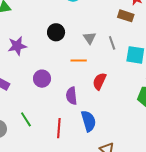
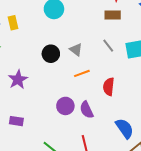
gray triangle: (90, 38) -> (76, 50), moved
purple circle: (42, 79) -> (65, 106), moved
blue semicircle: (89, 121) -> (125, 128), moved

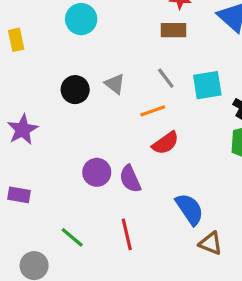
orange line: (82, 73) -> (153, 111), moved
red semicircle: (109, 87) -> (165, 143), turned -132

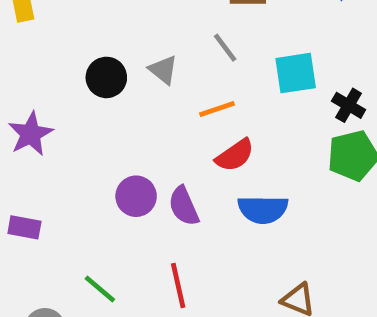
gray line: (166, 78) -> (225, 48), moved
blue semicircle: (190, 209) -> (263, 209), moved, turned 124

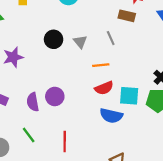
cyan square: (296, 73) -> (129, 96), moved
purple semicircle: (184, 206) -> (33, 102), moved

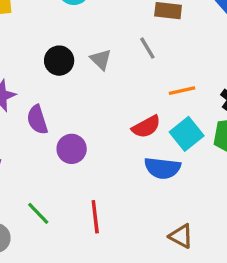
orange line: (101, 65) -> (182, 91), moved
cyan square: (129, 96) -> (187, 134), turned -36
purple semicircle: (33, 102) -> (37, 120), moved

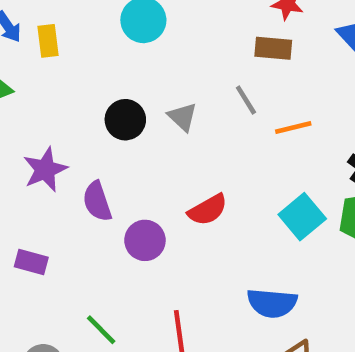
orange line: (182, 91) -> (293, 128), moved
red semicircle: (146, 127) -> (208, 210), moved
blue semicircle: (162, 168) -> (272, 303), moved

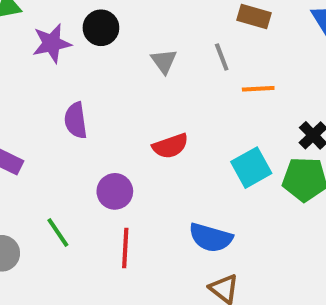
black circle: (125, 120) -> (101, 28), moved
purple star: (45, 170) -> (52, 43), moved
purple circle: (145, 240) -> (115, 191), moved

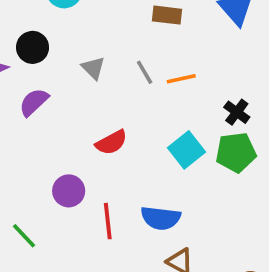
gray line: (222, 57) -> (145, 72), moved
purple semicircle: (76, 120) -> (34, 102), moved, turned 64
red line: (125, 248) -> (108, 221), moved

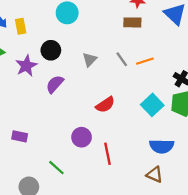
gray triangle: (93, 68) -> (90, 60), turned 35
blue semicircle: (161, 218) -> (162, 146), moved

